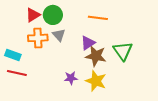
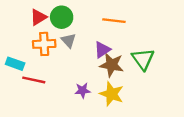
red line: (17, 73) -> (34, 80), moved

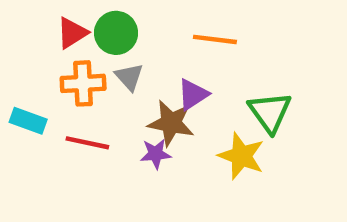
brown star: (112, 65) -> (171, 123), moved
red line: (34, 80) -> (87, 143), moved
purple star: (83, 90) -> (156, 154), moved
yellow star: (112, 94) -> (241, 156), moved

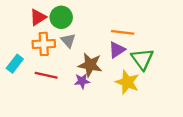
orange line: (215, 39) -> (123, 32), moved
purple triangle: (193, 94) -> (117, 50), moved
cyan rectangle: (28, 121) -> (15, 64), turned -72

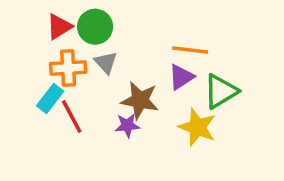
green triangle: (142, 59) -> (221, 91), turned 35
cyan rectangle: (15, 64) -> (50, 99), moved
red line: (46, 75) -> (72, 116), turned 50

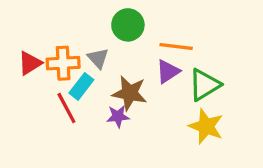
red triangle: (59, 27) -> (30, 63), moved
green circle: (95, 27) -> (128, 25), moved
cyan rectangle: (50, 99) -> (81, 86), moved
yellow star: (197, 127) -> (206, 126), moved

